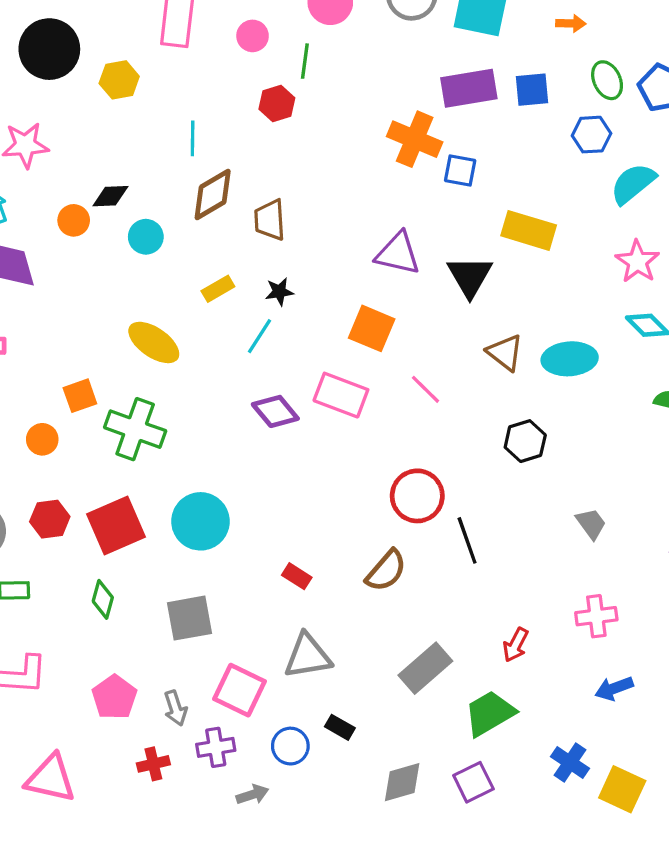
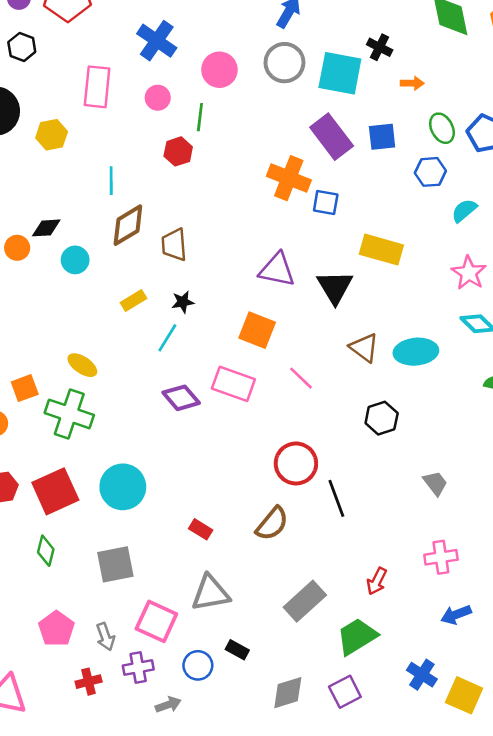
purple rectangle: (469, 88) -> (332, 137), turned 63
cyan semicircle: (633, 184) -> (464, 211), size x0.7
yellow ellipse: (154, 342) -> (82, 365), moved, size x0.7

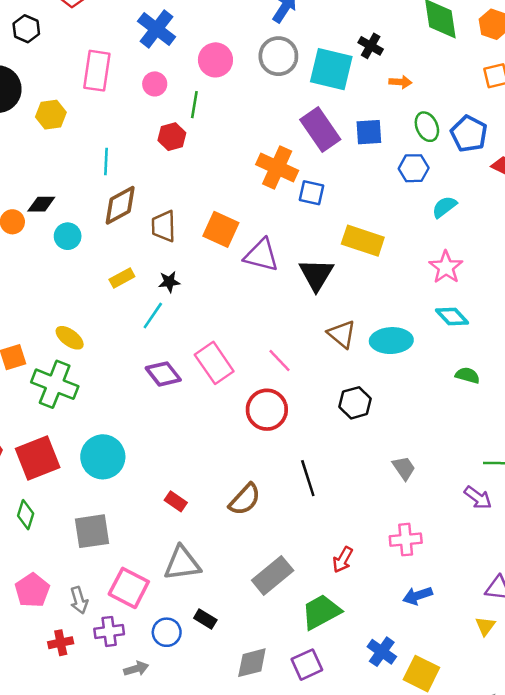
orange square: (257, 330) -> (221, 229), moved
pink rectangle: (233, 384) -> (214, 363), turned 33
red circle: (296, 463) -> (267, 410), moved

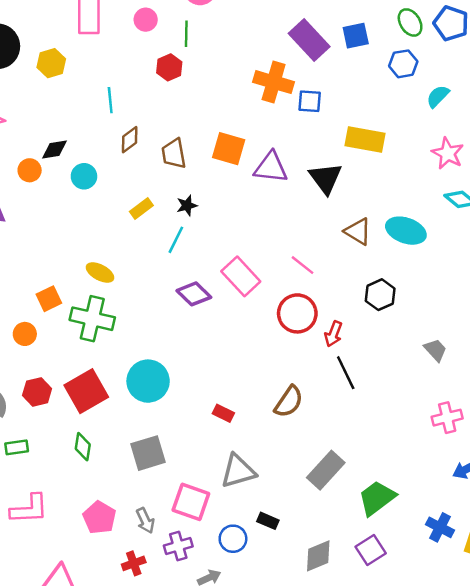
brown diamond: (120, 205) -> (130, 140), size x0.7
cyan ellipse: (391, 341) -> (406, 231), turned 30
red arrow: (343, 560) -> (333, 334), moved

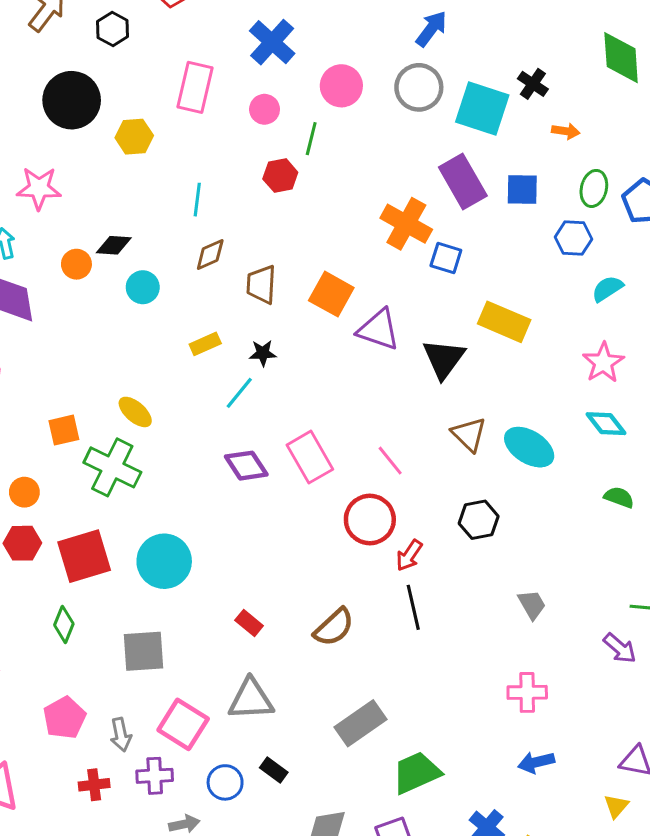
green ellipse: (410, 22) -> (594, 188), turned 32
orange circle: (25, 334) -> (24, 492), moved

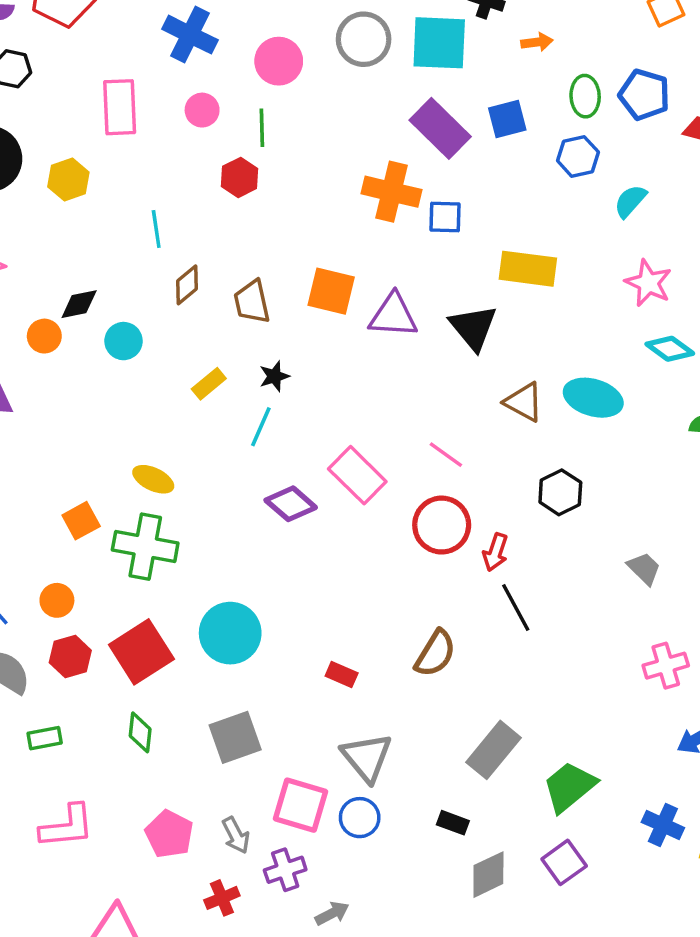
gray triangle: (251, 699) -> (367, 757), turned -51
black rectangle: (274, 770) -> (453, 823), moved
blue circle: (225, 782) -> (360, 818), moved

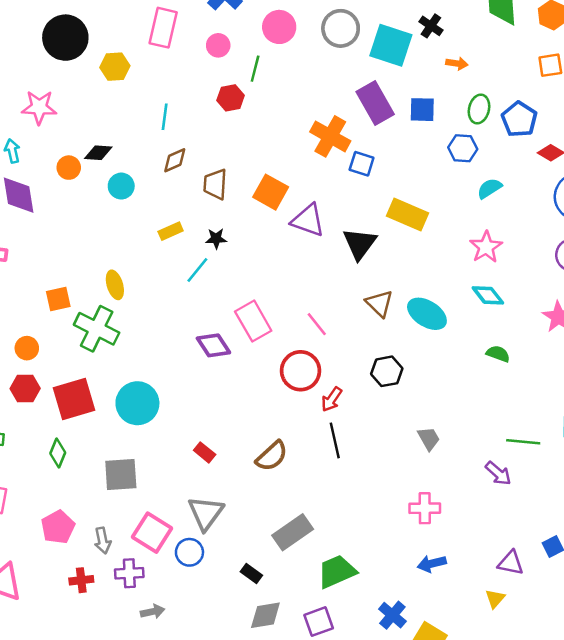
yellow ellipse: (153, 479) -> (115, 285), turned 32
purple diamond: (291, 504) -> (213, 345), moved

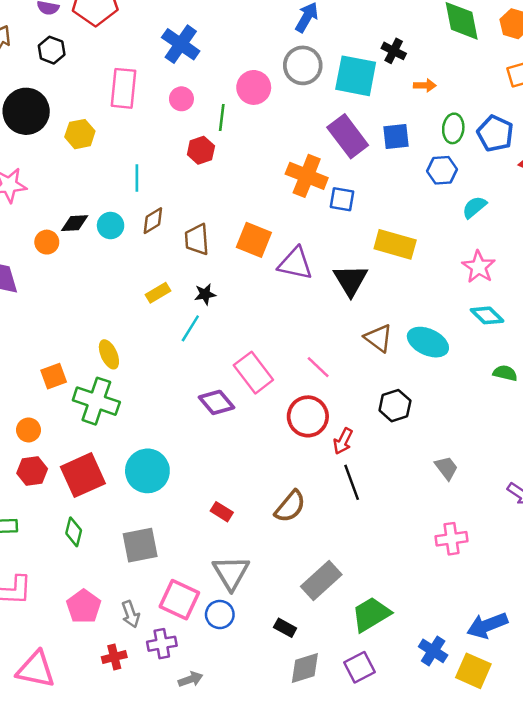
pink circle: (279, 27) -> (254, 87), moved
cyan circle: (121, 186) -> (111, 226), moved
blue arrow: (432, 564) -> (487, 625), moved, size x1.4

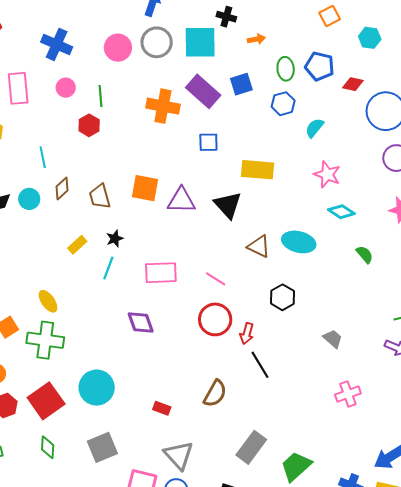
pink circle: (254, 87) -> (118, 48), moved
orange cross: (307, 176) -> (163, 106), moved
pink rectangle: (253, 373) -> (161, 273), moved, turned -44
green semicircle: (505, 373) -> (365, 254), turned 48
purple diamond: (217, 402) -> (141, 323), turned 32

